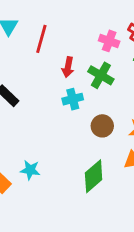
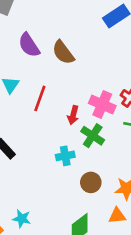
pink cross: (109, 41) -> (102, 104), size x1.4
red arrow: (68, 67) -> (73, 115), moved

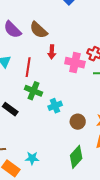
red arrow: (73, 115) -> (52, 52), moved
green cross: (93, 136) -> (33, 91), moved

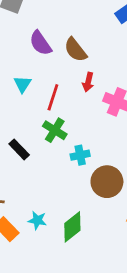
brown circle: (78, 122) -> (107, 182), size x1.5
green diamond: (76, 157) -> (72, 227), moved

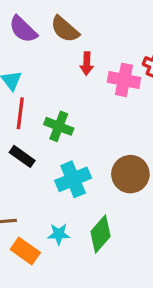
red line: (53, 97) -> (20, 113), moved
cyan cross: (80, 155) -> (73, 179), moved, size x1.5

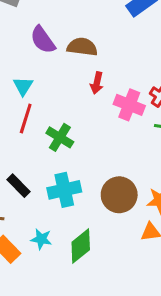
brown semicircle: (65, 29) -> (82, 47), turned 136
black rectangle: (22, 156) -> (19, 186), moved

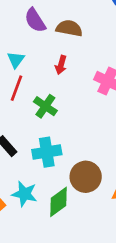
red arrow: (97, 83) -> (61, 65), moved
brown circle: (119, 195) -> (86, 177), moved
cyan star: (41, 239) -> (24, 194), size x1.4

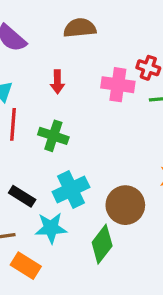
brown semicircle: (69, 28) -> (80, 28), moved
cyan star: (24, 194) -> (51, 228), moved

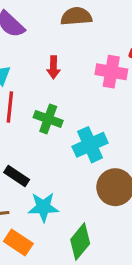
cyan cross: (71, 189) -> (90, 145), moved
green diamond: (102, 244) -> (80, 242), moved

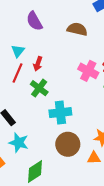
red arrow: (53, 67) -> (38, 64), moved

